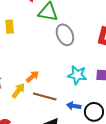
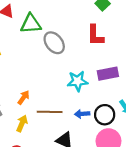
orange arrow: (32, 77) -> (23, 97), moved
yellow arrow: (18, 91) -> (22, 123), moved

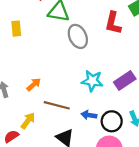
red L-shape: (95, 35) -> (113, 23), moved
purple rectangle: (108, 74) -> (125, 80), turned -36
yellow arrow: (22, 123) -> (28, 121), moved

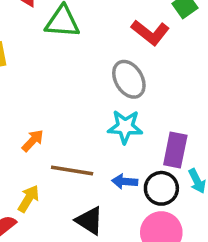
red L-shape: (113, 23) -> (150, 33), turned -60
gray ellipse: (78, 36) -> (129, 79), moved
purple rectangle: (125, 80) -> (175, 150), moved, turned -40

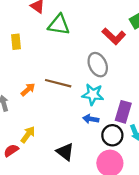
orange arrow: (33, 141) -> (28, 90), moved
brown line: (72, 170) -> (58, 83), moved
blue arrow: (125, 181) -> (91, 119), moved

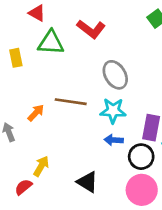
green triangle: (59, 25) -> (51, 43), moved
red L-shape: (114, 36) -> (91, 29), moved

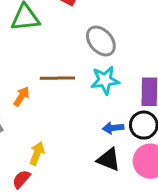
blue arrow: (114, 140) -> (113, 128), moved
black triangle: (87, 182) -> (109, 160), moved

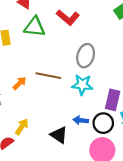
gray ellipse: (101, 41) -> (86, 56), turned 45
black triangle: (109, 160) -> (59, 135), moved

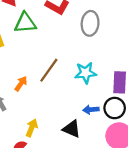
gray ellipse: (86, 56) -> (90, 23), moved
brown line: (48, 76) -> (49, 70), turned -55

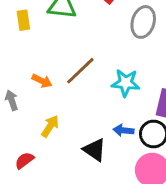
orange arrow: (21, 84) -> (42, 81), turned 70
yellow arrow: (32, 128) -> (50, 126), moved

